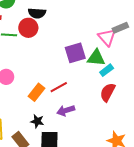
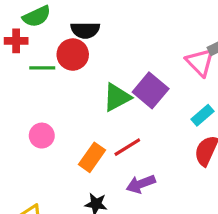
purple square: (75, 53) -> (151, 90), turned -30
green triangle: (96, 58) -> (117, 97), moved, turned -30

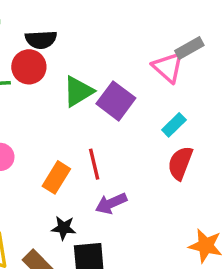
green triangle: (117, 97) -> (78, 91), moved
red line: (127, 147) -> (94, 164), turned -68

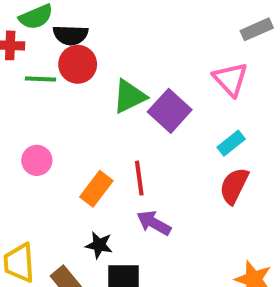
black semicircle: (41, 40) -> (70, 35), moved
gray rectangle: (189, 48) -> (257, 29), moved
purple arrow: (111, 203) -> (154, 223), turned 48

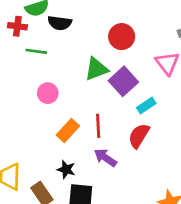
red circle: (78, 64) -> (122, 37), moved
cyan rectangle: (231, 143) -> (146, 106), moved
pink circle: (37, 160) -> (48, 93), moved
red semicircle: (234, 186) -> (139, 136), moved

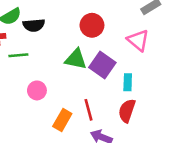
green triangle: (96, 69) -> (76, 59), turned 45
cyan rectangle: (146, 106) -> (128, 82), turned -42

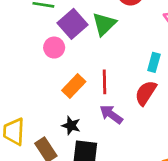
green triangle: (76, 59) -> (104, 24), turned 50
purple square: (102, 65) -> (72, 24), moved

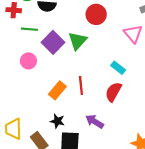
pink circle: (54, 48) -> (28, 61), moved
cyan rectangle: (154, 62) -> (118, 68), turned -64
purple arrow: (111, 114) -> (95, 121), moved

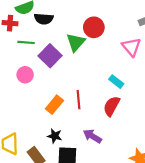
green triangle: (77, 41) -> (76, 42), moved

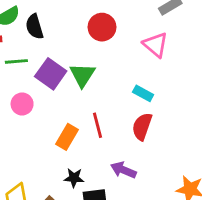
black semicircle: (44, 19) -> (34, 27), turned 78
green triangle: (76, 42) -> (82, 75), moved

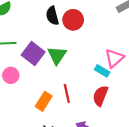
black semicircle: (34, 27) -> (52, 16), moved
pink triangle: (155, 45) -> (114, 58), moved, turned 36

